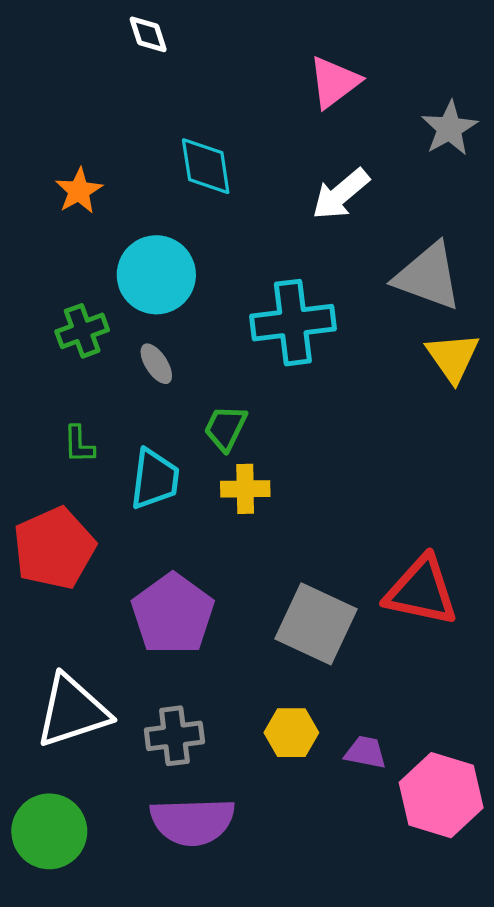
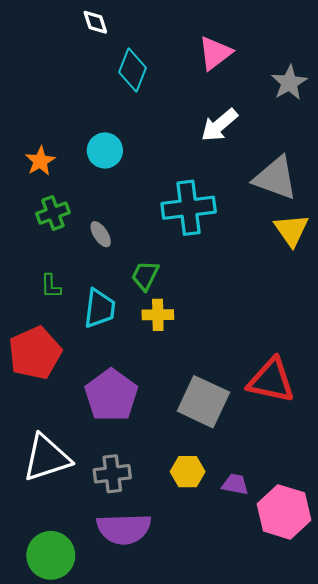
cyan diamond: (206, 166) -> (132, 70), moved, turned 30
orange star: (79, 191) -> (40, 161), moved
cyan circle: (156, 275) -> (105, 150), moved, size x0.7
green circle: (49, 831) -> (51, 555), moved

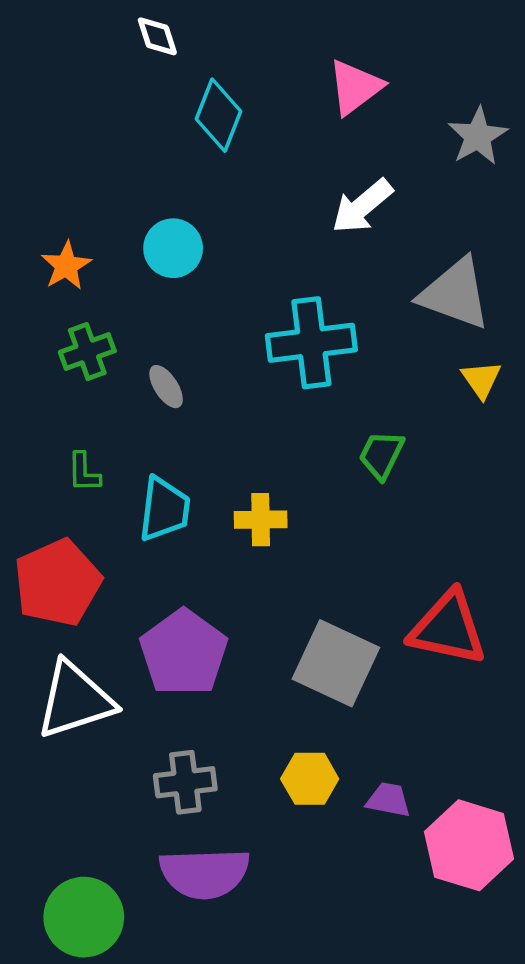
yellow triangle: (291, 230) -> (481, 380), size x0.7
green trapezoid: (145, 276) -> (381, 455), moved
white triangle: (47, 458) -> (75, 700), moved

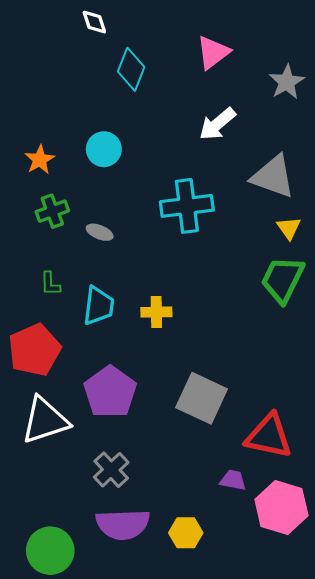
gray ellipse: (166, 387) -> (100, 232), turned -35
green trapezoid: (381, 455) -> (282, 279), moved, size x1.6
red triangle: (448, 628) -> (269, 436), moved
yellow hexagon: (310, 779) -> (186, 533), moved
gray cross: (185, 782) -> (111, 470), turned -36

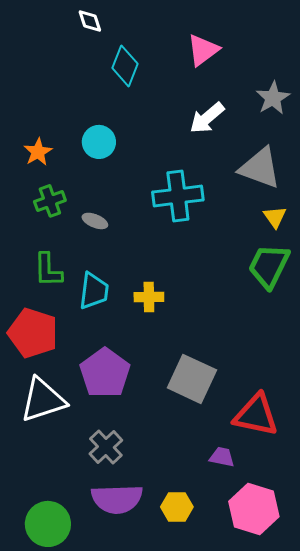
gray star: (287, 82) -> (273, 98), moved
green L-shape: (50, 284) -> (48, 270), size x1.5
red pentagon: (34, 350) -> (33, 333), turned -30
pink hexagon: (281, 508) -> (254, 509), moved

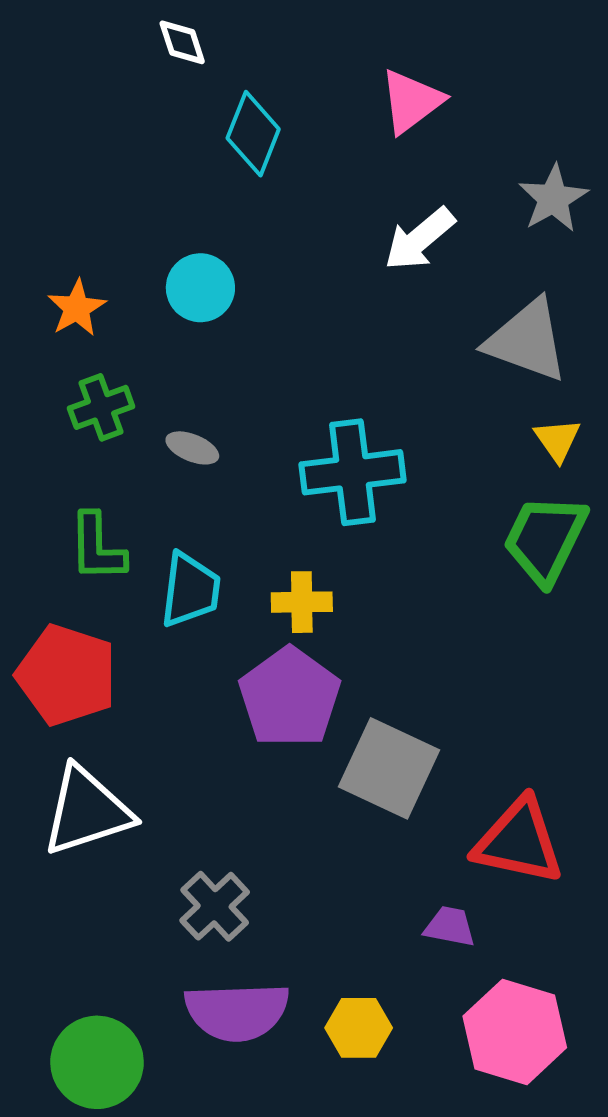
cyan cross: (178, 196) -> (353, 472), moved
purple pentagon: (105, 373) -> (290, 697), moved

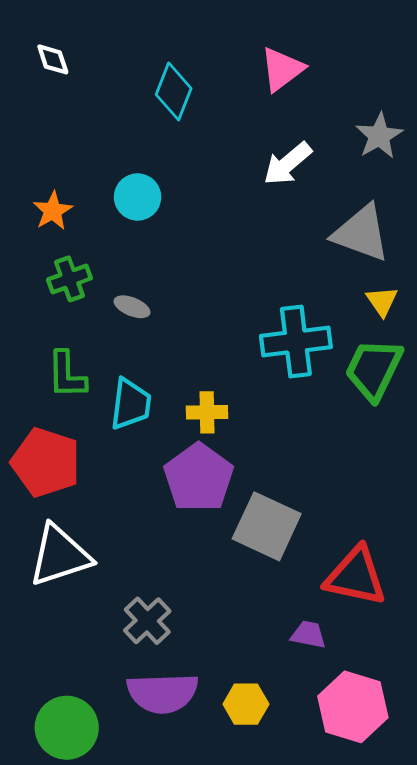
white diamond: (182, 42) -> (53, 59), moved
cyan cross: (353, 472) -> (296, 341), moved

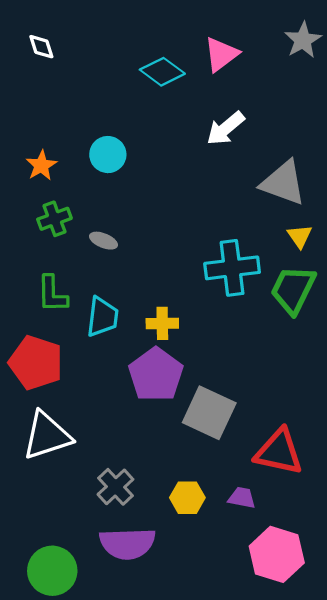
cyan diamond: (174, 91) -> (162, 72), moved, turned -75
gray star: (379, 136) -> (303, 40), moved
yellow hexagon: (246, 704) -> (187, 498), moved

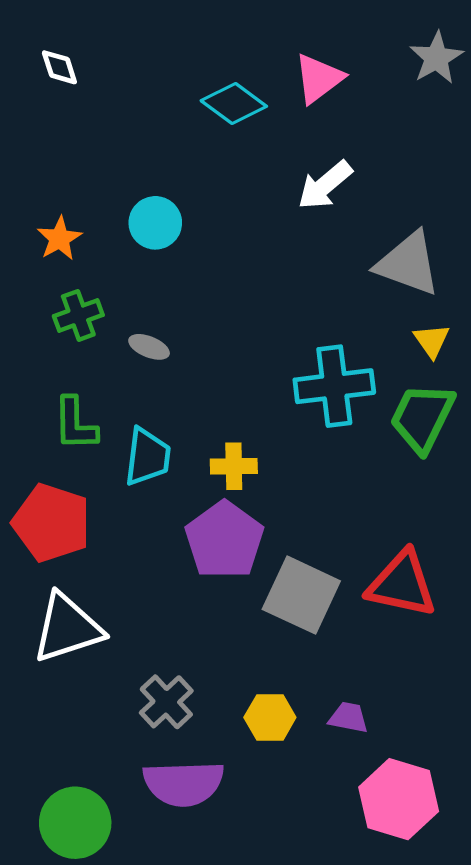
red triangle: (279, 452) -> (402, 584), moved

